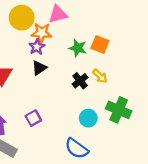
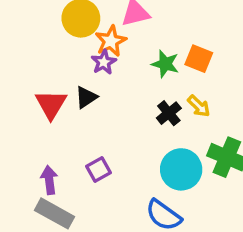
orange star: (42, 33) -> (111, 41), turned -30
black triangle: (39, 68) -> (86, 97), moved
cyan circle: (88, 118) -> (181, 169), size x1.5

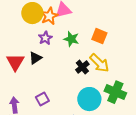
orange star: (111, 41) -> (49, 16), moved
green star: (165, 64) -> (71, 39), moved
yellow arrow: (199, 106) -> (99, 63), size x1.5

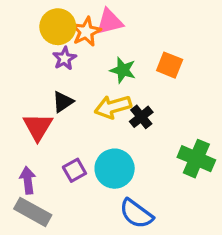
purple star: (45, 38) -> (64, 58), moved
red triangle: (15, 62) -> (38, 127), moved
yellow arrow: (99, 63) -> (113, 107), moved, turned 120
cyan circle: (89, 99) -> (115, 169), moved

